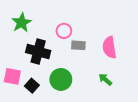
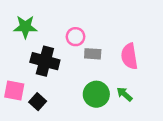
green star: (22, 23) -> (25, 27), turned 30
green circle: (61, 79) -> (96, 94), moved

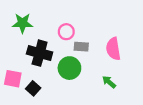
green circle: (96, 94) -> (69, 68), moved

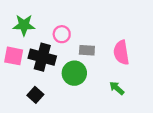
pink circle: (66, 32) -> (62, 34), moved
pink square: (13, 79) -> (14, 56), moved

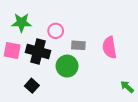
green arrow: (117, 88) -> (127, 87), moved

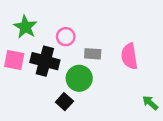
green star: (21, 23) -> (25, 27), turned 30
black square: (32, 86) -> (64, 102), moved

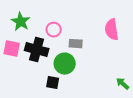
pink semicircle: (129, 56) -> (112, 30), moved
black square: (64, 102) -> (53, 83), turned -32

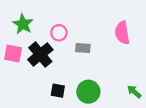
black cross: (37, 50) -> (40, 55), turned 35
green circle: (65, 64) -> (88, 92), moved

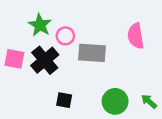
green star: (23, 24) -> (40, 25), moved
gray rectangle: (83, 48) -> (92, 53), size x1.6
green circle: (88, 92) -> (115, 101), moved

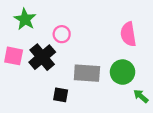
green star: (40, 25) -> (25, 19), moved
gray rectangle: (92, 53) -> (87, 73), moved
green circle: (115, 101) -> (123, 72), moved

